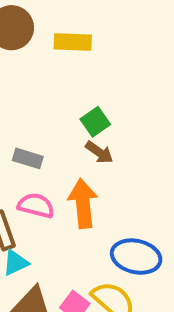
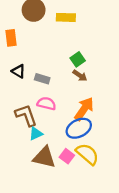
orange arrow: (83, 203) -> (84, 109), moved, turned 40
blue ellipse: (136, 257) -> (79, 128), moved, turned -40

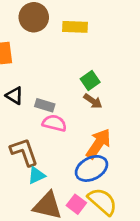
pink semicircle: (46, 103) -> (54, 123), moved

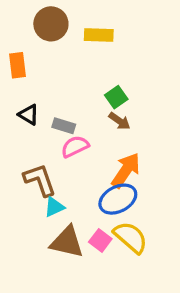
pink semicircle: (54, 123) -> (75, 147), turned -40

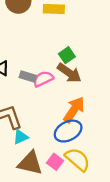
brown arrow: (119, 121) -> (69, 73), size x1.5
pink semicircle: (75, 147) -> (43, 79), moved

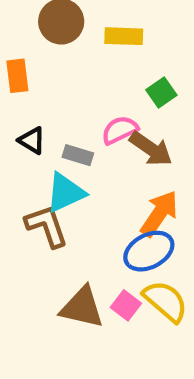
green square: (67, 55) -> (161, 92), moved
pink semicircle: (43, 79) -> (120, 130), moved
cyan triangle: (21, 137) -> (65, 193), moved, size x1.5

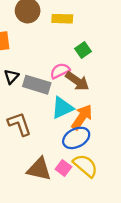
black triangle: (32, 140) -> (11, 77), turned 42
gray rectangle: (78, 155) -> (37, 85), size x1.6
cyan triangle: (65, 193) -> (62, 108), moved

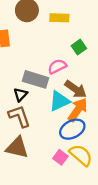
black triangle: (11, 77) -> (20, 95), moved
brown arrow: (77, 81) -> (76, 89), moved
brown triangle: (39, 169) -> (17, 148), moved

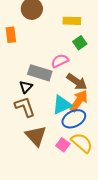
yellow rectangle: (59, 18) -> (72, 21), moved
cyan triangle: (59, 101) -> (62, 105), moved
brown triangle: (17, 148) -> (36, 136), moved, turned 35

